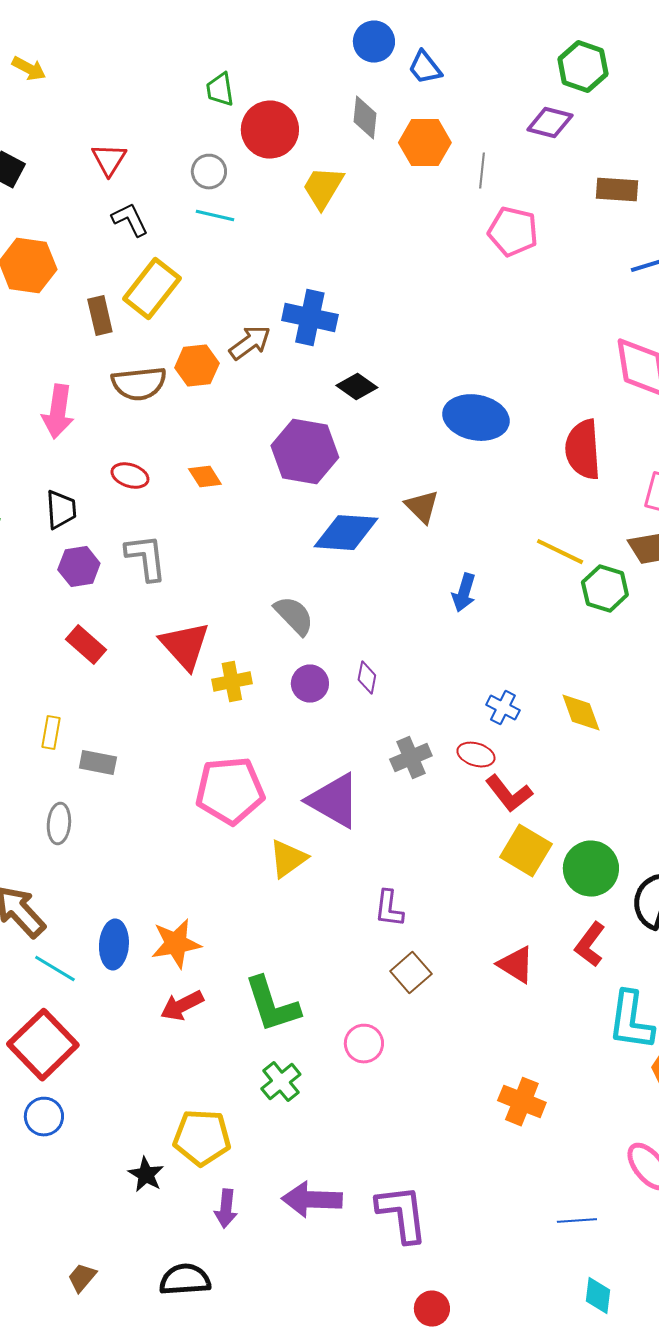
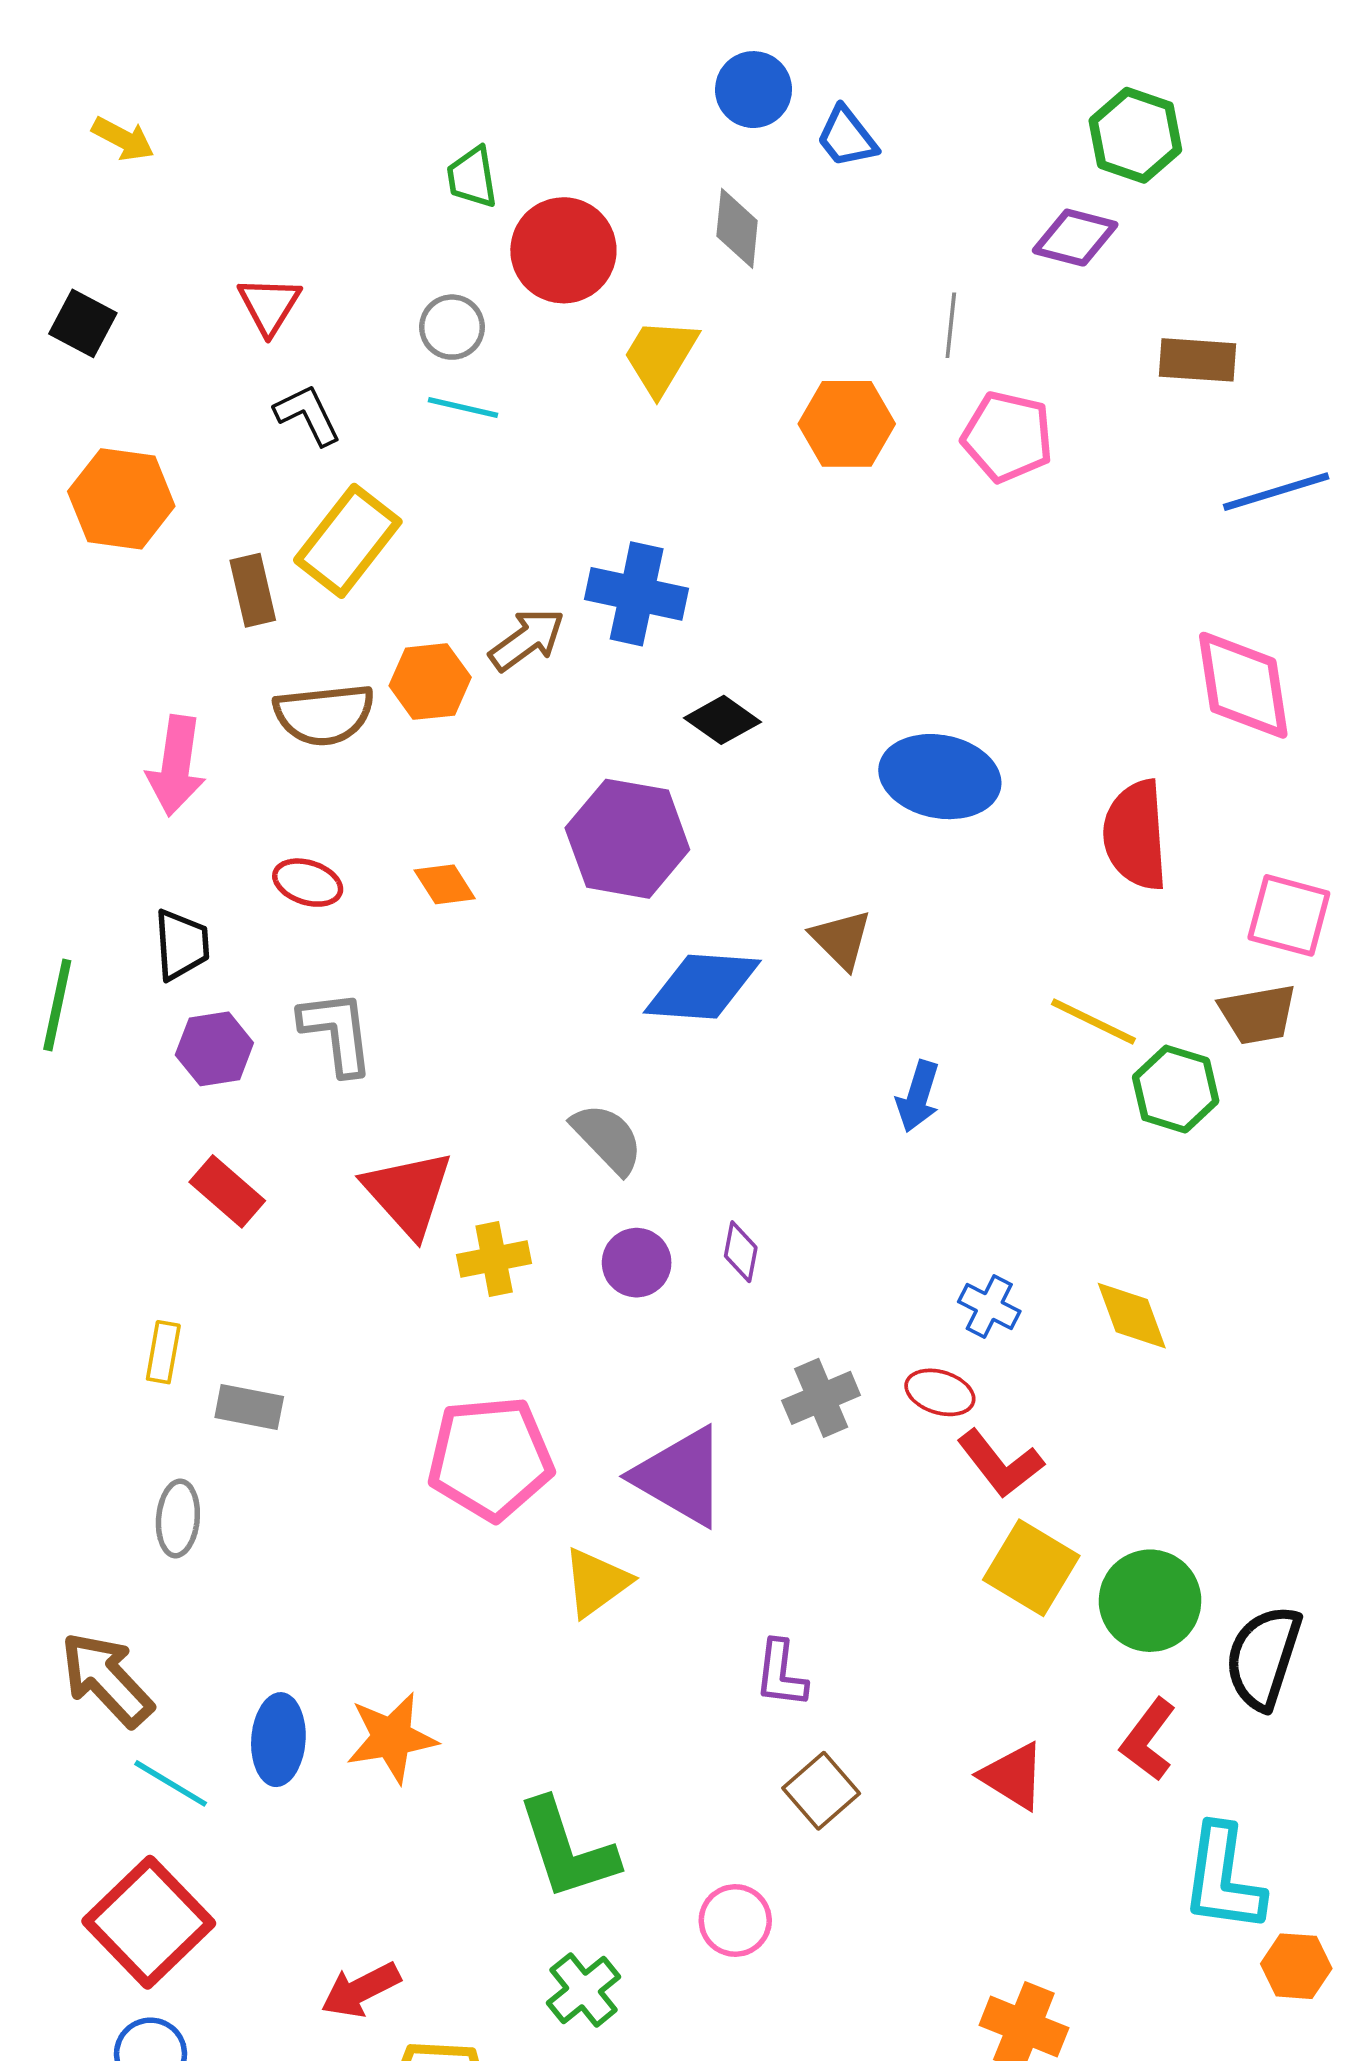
orange hexagon: (425, 143) -> (847, 424), moved
red arrow: (182, 1006) -> (361, 1990), moved

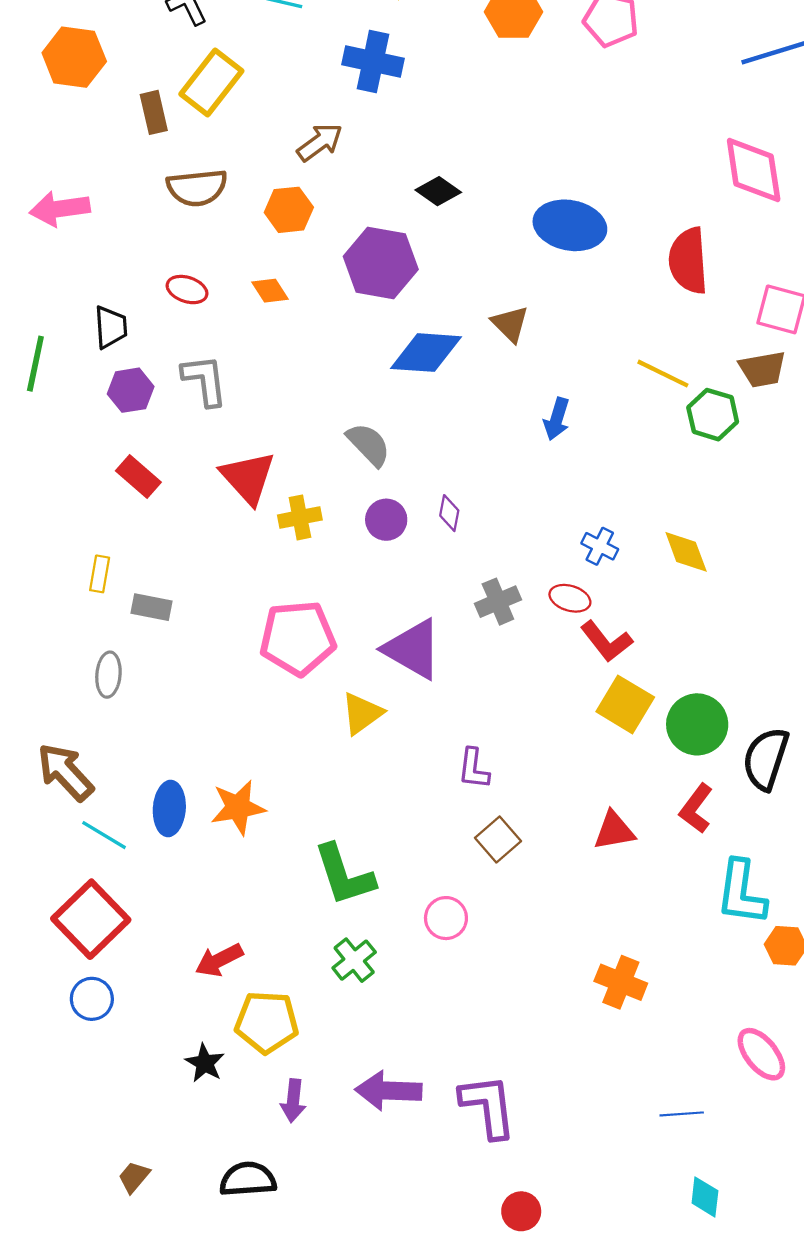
blue cross: (637, 594) -> (373, 62), moved
orange hexagon: (430, 682) -> (289, 210), moved
pink arrow: (176, 766) -> (60, 209), moved, turned 74
red triangle: (1013, 1776) -> (614, 831), turned -42

